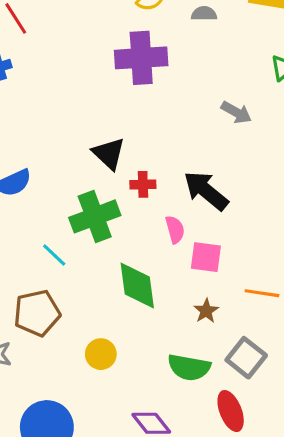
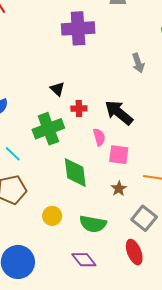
gray arrow: (236, 112) -> (138, 63), turned 42
black triangle: (109, 154) -> (57, 89), size x0.7
cyan line: (54, 255) -> (13, 154), moved
green semicircle: (189, 367) -> (93, 224), moved

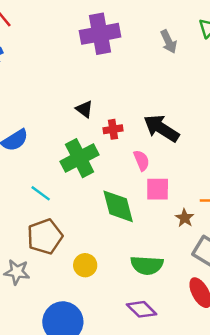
gray arrow: (138, 63) -> (169, 42), moved
pink square: (119, 155) -> (158, 189), moved
brown star: (119, 189) -> (185, 218), moved
yellow circle: (52, 216) -> (85, 265), moved

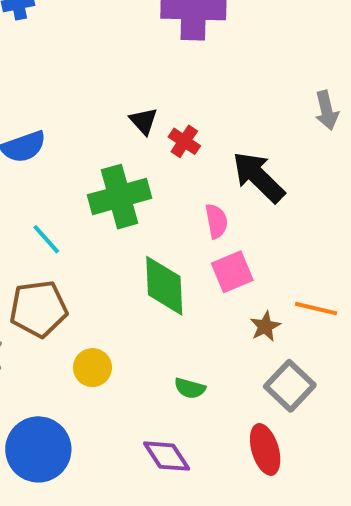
gray arrow: (169, 42) -> (327, 110), moved
red cross: (113, 129) -> (184, 141), moved, turned 30
pink square: (158, 189) -> (232, 272), turned -35
green semicircle: (147, 265) -> (190, 388), size x0.6

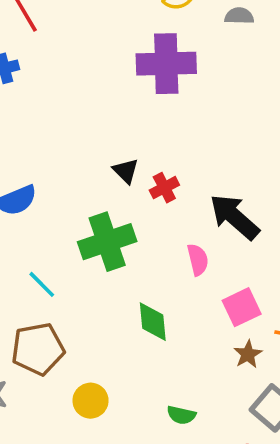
red cross: (184, 141) -> (164, 188), turned 32
pink square: (232, 272) -> (242, 307), moved
green diamond: (164, 286) -> (153, 322), size x0.7

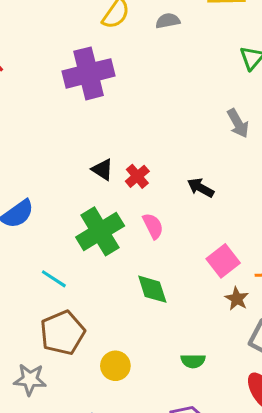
purple cross: (166, 64) -> (89, 73), moved
black arrow: (234, 217) -> (201, 188), size x0.6
pink semicircle: (198, 260) -> (153, 226), moved

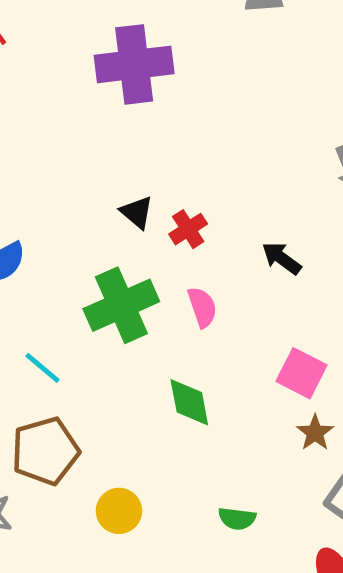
pink square: (223, 261) -> (302, 373), turned -32

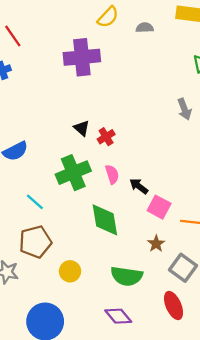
black arrow: (282, 258) -> (139, 186), moved
green diamond: (189, 402) -> (105, 220), size x1.4
brown star: (315, 433) -> (156, 244), moved
green semicircle: (237, 519) -> (127, 276), size x1.8

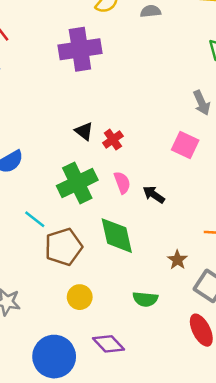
pink square: (159, 207) -> (185, 145), moved
brown pentagon: (35, 242) -> (64, 247), moved
green semicircle: (127, 276) -> (145, 299), size x0.7
purple diamond: (118, 316) -> (108, 344), moved

